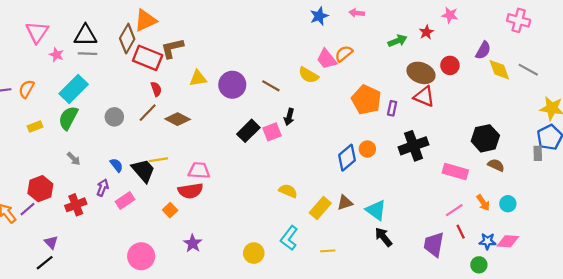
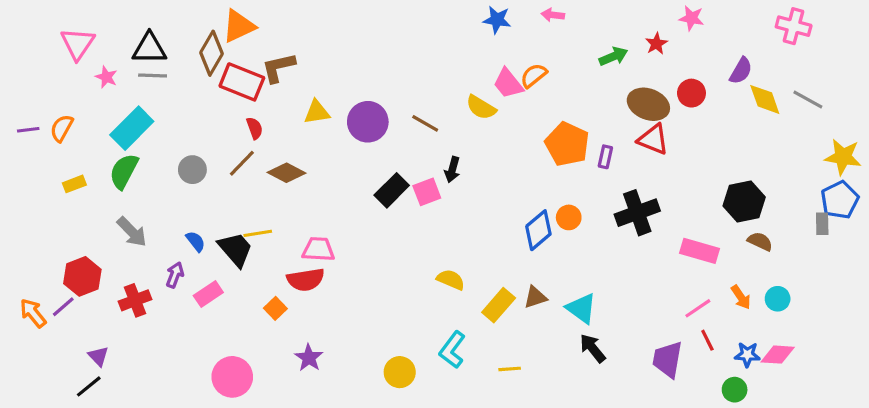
blue star: (319, 16) -> (497, 20), turned 30
gray arrow: (74, 159) -> (132, 232), size x1.5

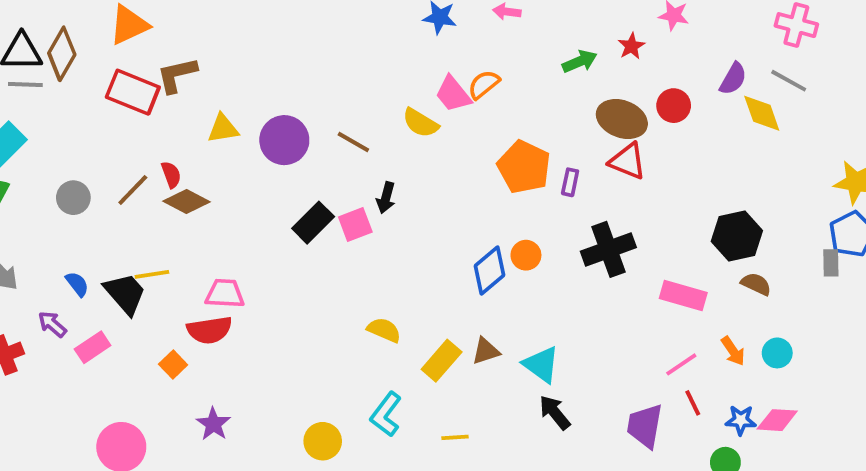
brown diamond: (212, 53) -> (62, 54), moved
gray line: (808, 99) -> (789, 81), moved
red semicircle: (255, 128) -> (171, 175), moved
purple arrow: (175, 275) -> (52, 324), turned -70

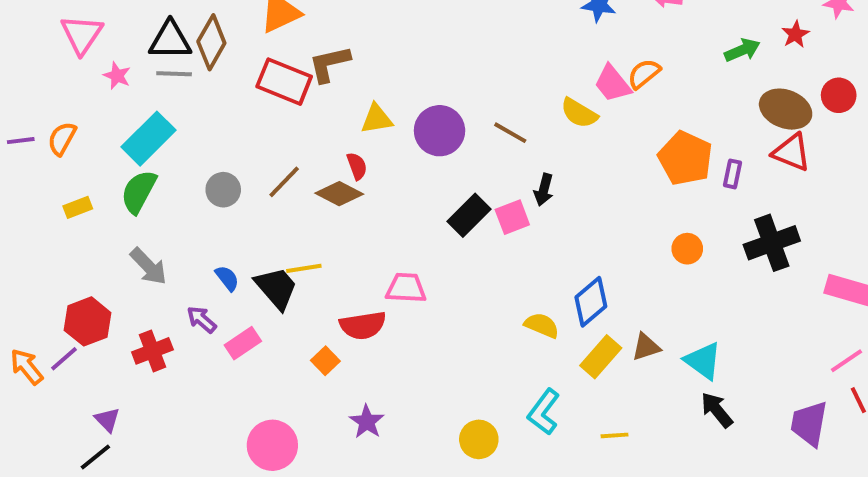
red semicircle: (171, 175) -> (357, 166), moved
blue diamond: (490, 271) -> (591, 302), moved
pink trapezoid: (225, 294) -> (406, 288), moved

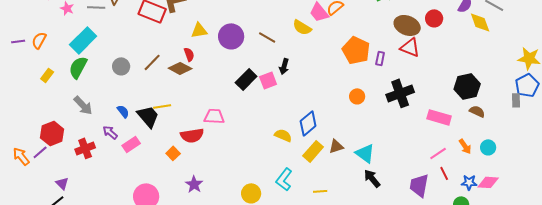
yellow rectangle: (78, 207) -> (47, 75), turned -32

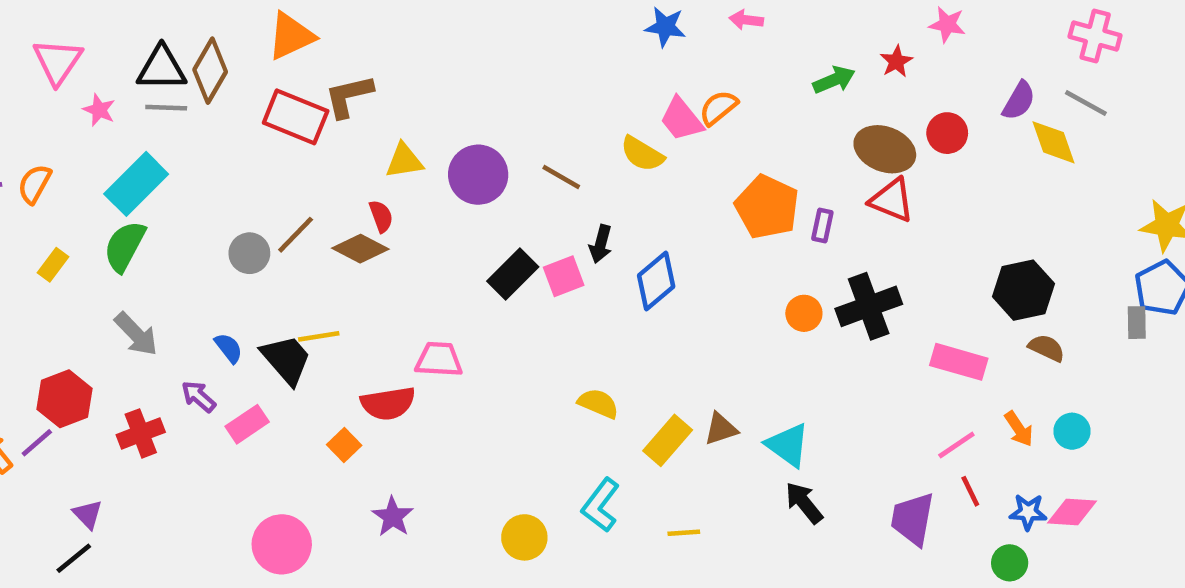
gray circle: (121, 66) -> (249, 253), moved
orange circle: (357, 96) -> (804, 313), moved
blue diamond: (308, 123) -> (656, 281), moved

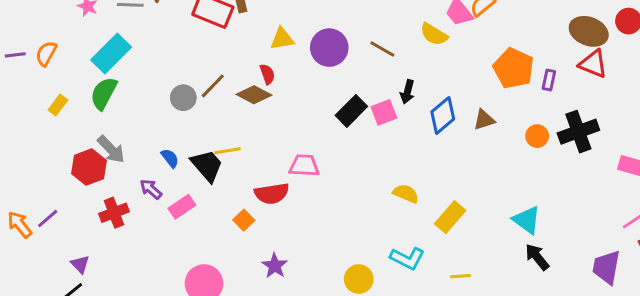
red hexagon: (65, 399) -> (89, 167), moved
brown triangle: (721, 429) -> (484, 120), moved
cyan L-shape: (601, 505) -> (407, 258), turned -100

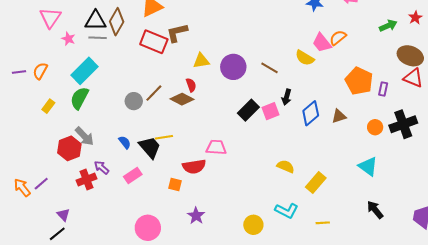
purple arrow: (151, 189) -> (102, 167), moved
orange square: (244, 220) -> (175, 185), turned -32
cyan triangle: (527, 220) -> (368, 166), moved

